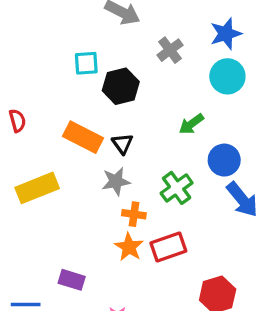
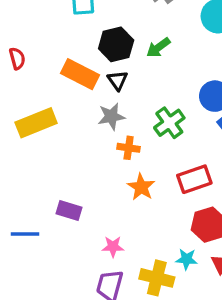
black hexagon: (121, 86) -> (116, 44), moved
green arrow: (191, 124) -> (158, 47), moved
orange star: (129, 247) -> (141, 187), moved
red rectangle: (168, 247) -> (194, 179), moved

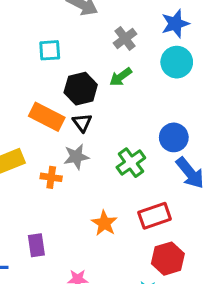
green arrow: (158, 47) -> (121, 77), moved
orange cross: (129, 148) -> (51, 177), moved
purple rectangle: (69, 211) -> (36, 245), turned 65

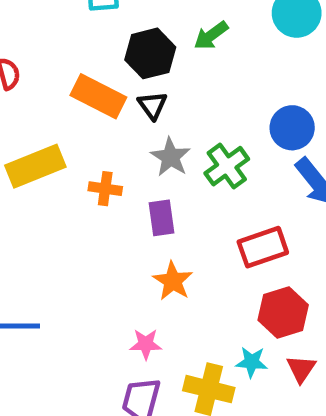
gray star: (76, 157) -> (171, 157), moved, turned -30
orange star: (104, 223) -> (173, 281), moved
purple rectangle: (36, 245) -> (161, 218), moved

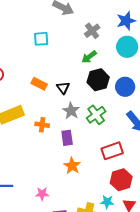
black hexagon: (150, 53) -> (98, 80), moved
orange rectangle: (98, 96) -> (39, 84), size x0.7
blue circle: (292, 128) -> (125, 87), moved
pink star: (146, 344) -> (42, 194), moved

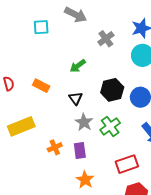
cyan square: (41, 39) -> (41, 27), moved
green arrow: (89, 57) -> (78, 66), moved
orange rectangle: (39, 84) -> (41, 86), moved
orange cross: (42, 125) -> (55, 147), moved, turned -32

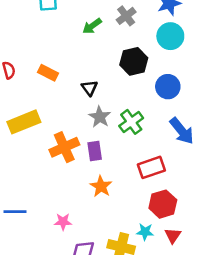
green arrow: (78, 66) -> (92, 26), moved
black hexagon: (112, 90) -> (134, 61), moved
orange cross: (55, 147) -> (64, 147), size x1.6

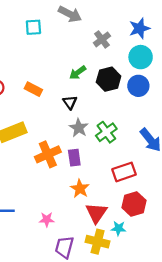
green arrow: (92, 26) -> (78, 73), moved
blue circle: (168, 87) -> (138, 86), moved
red triangle: (173, 236) -> (96, 213), moved, size x1.5

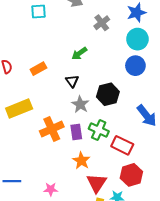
black hexagon: (109, 79) -> (108, 94), moved
orange rectangle: (33, 89) -> (38, 69), turned -56
green cross: (106, 132) -> (99, 130), moved, turned -30
red rectangle: (124, 172) -> (122, 145), turned 45

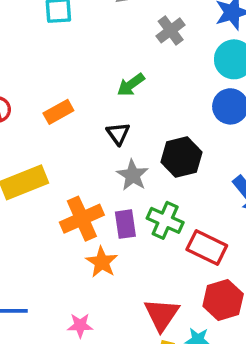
orange star: (81, 161) -> (102, 262), moved

